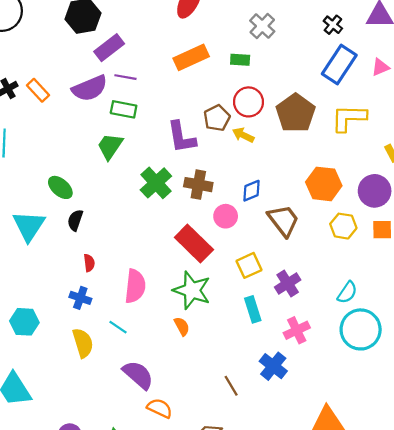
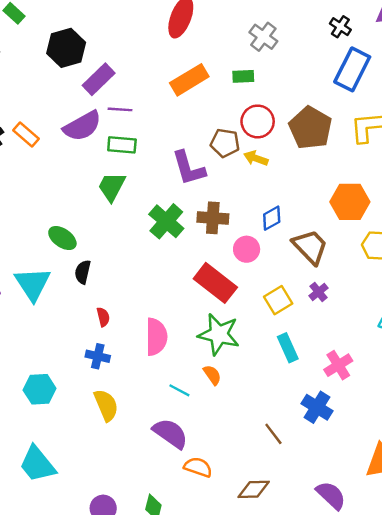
brown pentagon: (217, 118) -> (225, 143), turned -30
purple cross: (288, 284) -> (318, 292), moved, size x0.7
cyan line: (118, 327) -> (179, 390), moved

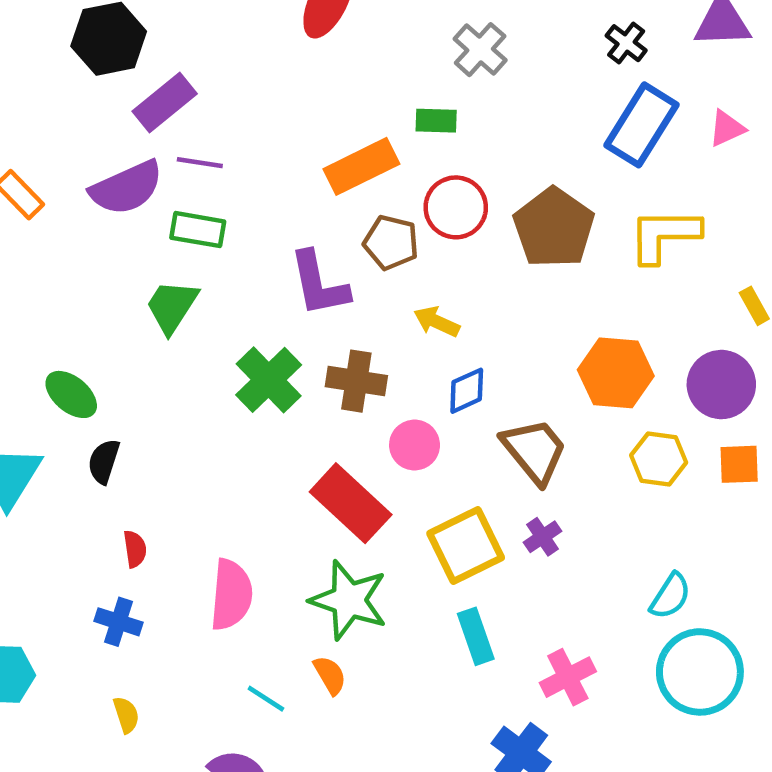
orange rectangle: (189, 80) -> (361, 166), moved
yellow arrow: (256, 158) -> (437, 322), moved
yellow square: (278, 300) -> (466, 545), size x1.4
yellow semicircle: (106, 405) -> (126, 715), size x0.6

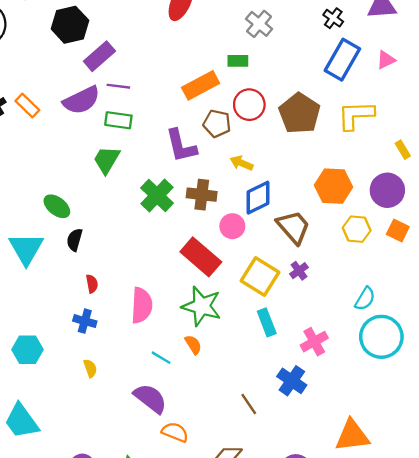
blue diamond: (467, 391) -> (258, 198), size x1.4
orange square: (739, 464) -> (398, 230), turned 30
yellow square: (466, 545) -> (260, 276), turned -30

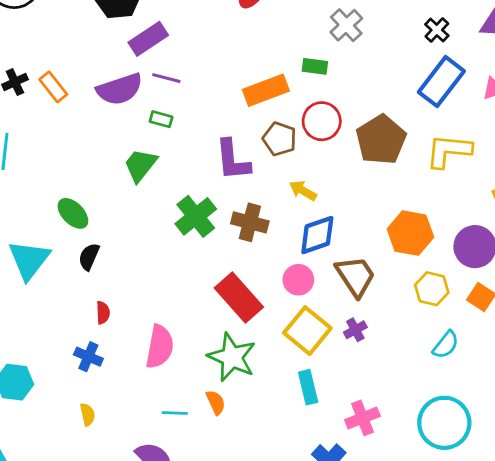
green rectangle: (118, 120) -> (161, 119), size x0.7
pink circle: (232, 226) -> (298, 280), moved
cyan semicircle: (365, 299) -> (446, 345), moved
cyan line: (161, 358) -> (175, 413), turned -36

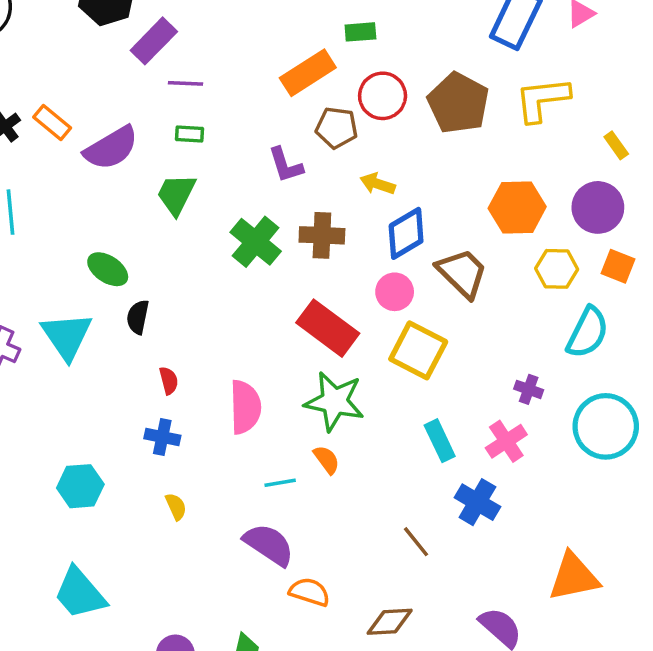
purple semicircle: (120, 89) -> (111, 148), moved
purple L-shape: (233, 160) -> (286, 165), size x0.7
purple cross: (355, 330) -> (529, 389), moved, turned -30
cyan semicircle: (446, 345) -> (588, 332), size x1.4
cyan rectangle: (308, 387) -> (440, 441), moved

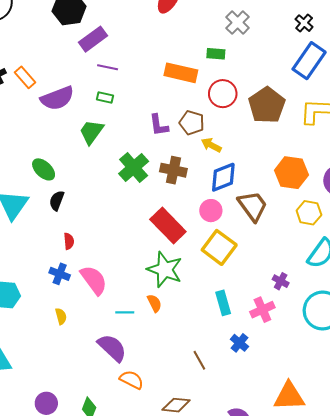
orange rectangle: (308, 73) -> (181, 73), turned 36
brown pentagon: (337, 128) -> (192, 123), moved
pink semicircle: (245, 407) -> (94, 280), moved, turned -44
blue cross: (477, 502) -> (239, 343), size x0.7

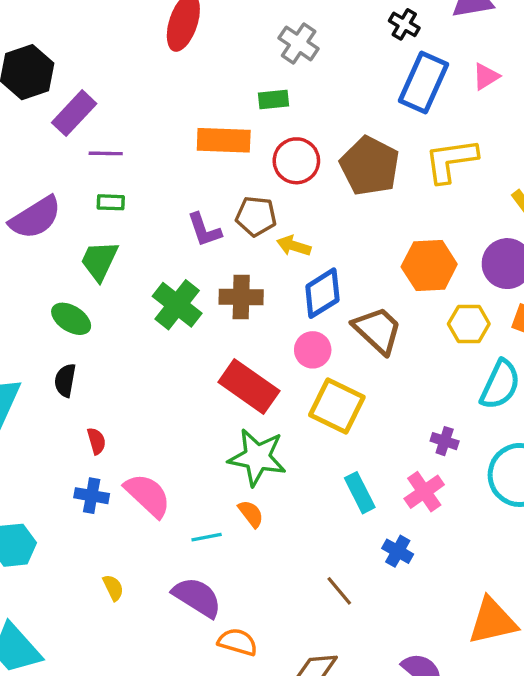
green ellipse: (44, 169) -> (71, 319), moved
yellow semicircle: (61, 316) -> (113, 588), moved

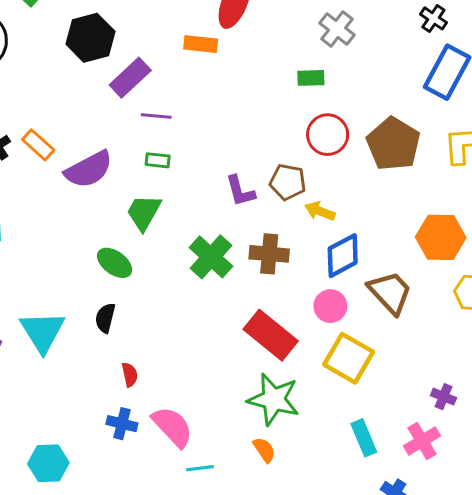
orange rectangle: (224, 140) -> (201, 44), moved, size x0.7
cyan line: (207, 537) -> (200, 468), moved

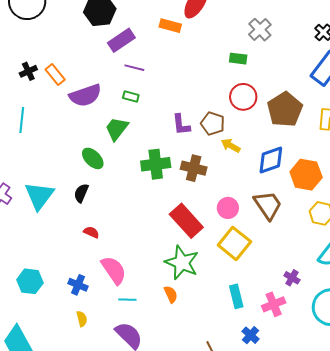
blue diamond: (343, 256) -> (271, 160), moved
green cross: (211, 257) -> (156, 164), turned 32
red semicircle: (130, 375) -> (91, 232), turned -63
blue cross: (122, 424) -> (78, 285), moved

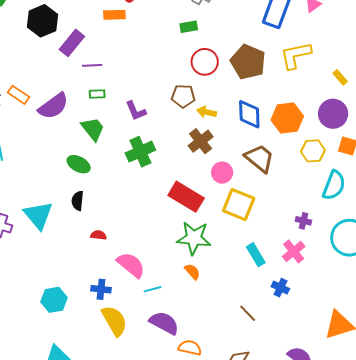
purple L-shape: (181, 125) -> (136, 111), moved
green trapezoid: (117, 129) -> (93, 129), turned 120
blue diamond: (271, 160) -> (249, 114), turned -56
brown cross: (194, 168) -> (201, 141), moved, turned -35
yellow semicircle: (82, 319) -> (114, 321), size x2.0

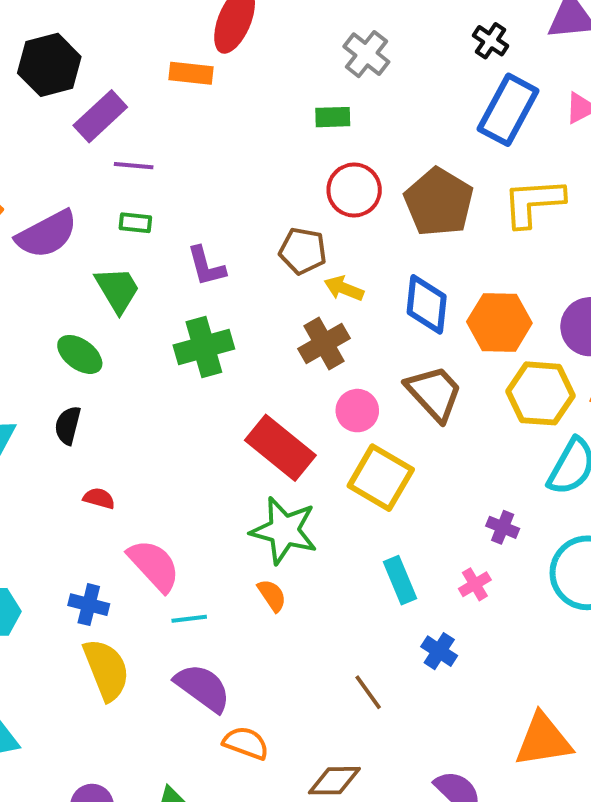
yellow hexagon: (313, 151) -> (541, 393), size x1.4
pink cross: (294, 251) -> (475, 584), size x0.7

